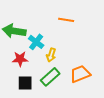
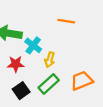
black square: (25, 83) -> (21, 91), turned -35

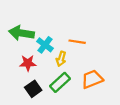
orange line: (66, 21) -> (77, 42), moved

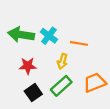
cyan cross: (45, 45) -> (49, 36), moved

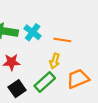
yellow arrow: (62, 61) -> (55, 61), moved

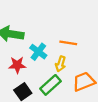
cyan cross: (33, 32) -> (38, 52), moved

